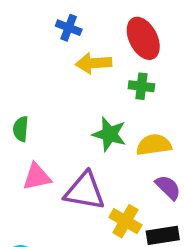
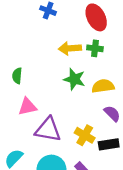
yellow arrow: (93, 63) -> (70, 48), moved
purple triangle: (85, 191) -> (48, 130), moved

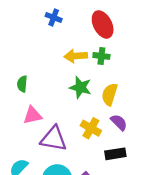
yellow semicircle: (103, 86) -> (110, 94), turned -65
yellow cross: (85, 135) -> (91, 128), moved

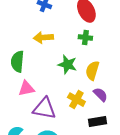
yellow arrow: (76, 56) -> (43, 38), moved
green semicircle: (22, 84) -> (17, 62), size x1.5

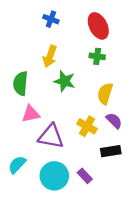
yellow arrow: (43, 38) -> (50, 56), turned -66
green star: (67, 65) -> (64, 81), moved

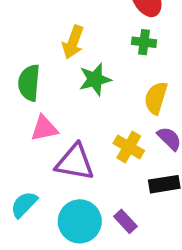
green star: (64, 81) -> (95, 79), turned -30

